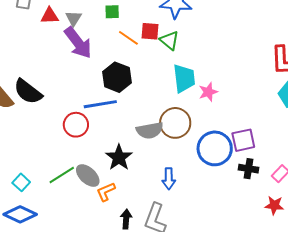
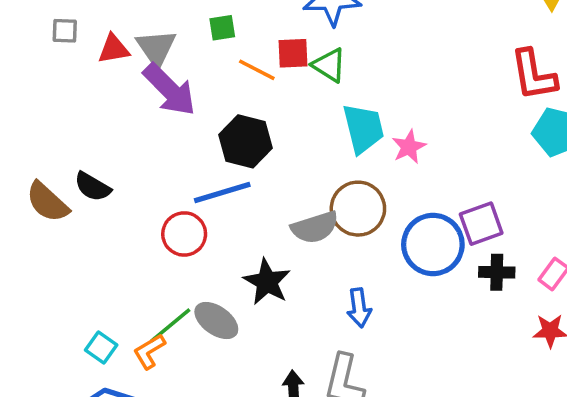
gray triangle: (74, 18) -> (156, 48), size x1.4
black semicircle: (28, 92) -> (92, 187), size x0.7
orange L-shape: (106, 192) -> (149, 351), moved

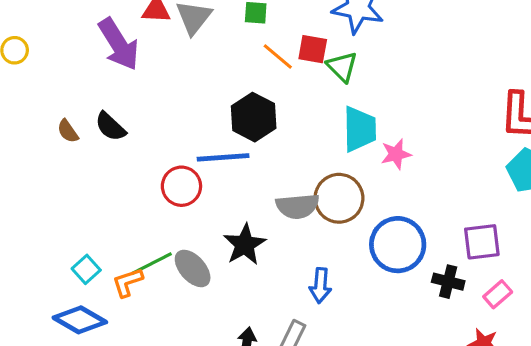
purple arrow: (170, 90) -> (119, 44), moved
brown semicircle: (47, 202) -> (68, 131), size x0.6
purple square: (481, 224) -> (482, 242), moved

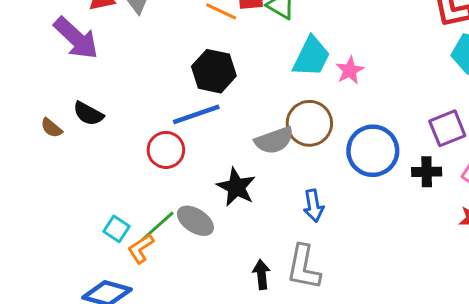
cyan trapezoid: (360, 129) -> (311, 57), turned 42
cyan square: (86, 269) -> (116, 229), moved

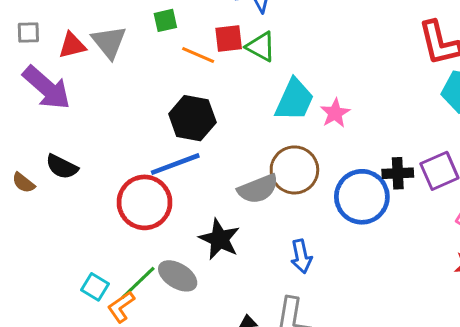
red circle: (166, 150) -> (144, 202), size x1.4
black cross: (427, 172) -> (398, 173), moved

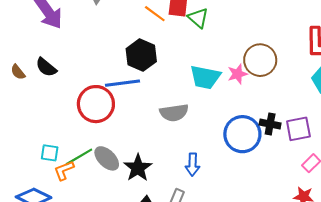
cyan trapezoid: (294, 100) -> (205, 77), moved, turned 64
brown circle: (294, 170) -> (260, 60), moved
black star: (220, 239) -> (138, 168), moved
cyan square: (95, 287) -> (50, 153), turned -36

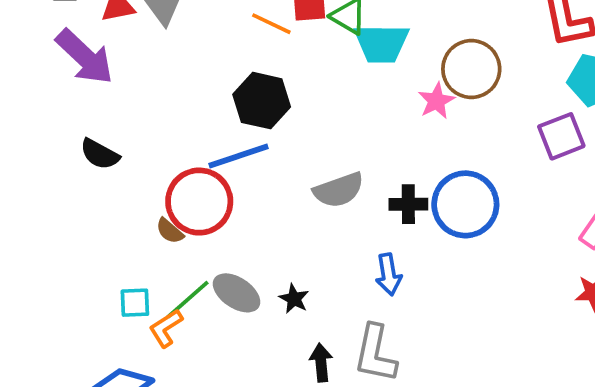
brown semicircle: (18, 72) -> (170, 231), moved
cyan trapezoid: (205, 77) -> (381, 43), moved
black cross: (270, 124) -> (408, 204), moved
purple square: (298, 129) -> (561, 136), moved
black star: (138, 168) -> (294, 299), size x0.6

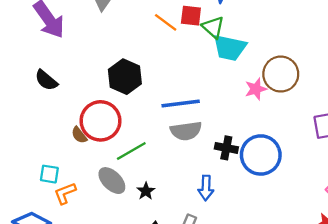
black hexagon: (262, 101) -> (125, 77), moved
blue line: (239, 156) -> (181, 103), moved
green line: (188, 299) -> (131, 151), moved

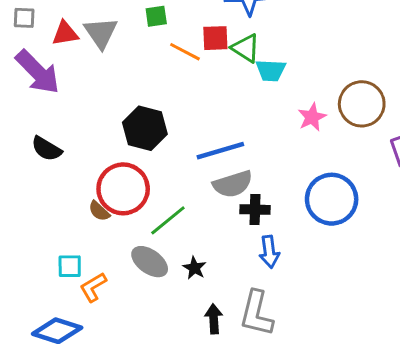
cyan trapezoid: (230, 48) -> (271, 71), size x0.7
brown circle: (281, 74) -> (362, 104), moved
black cross: (226, 148) -> (255, 210), moved

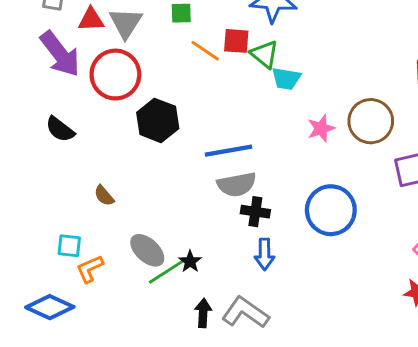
red circle: (123, 189) -> (115, 75), moved
green line: (168, 220) -> (166, 272), moved
gray L-shape: (256, 313) -> (245, 313), turned 105

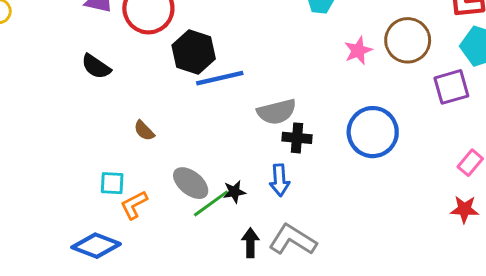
blue line: (228, 151) -> (220, 78), moved
blue arrow: (264, 254) -> (280, 180), moved
black star: (190, 261) -> (234, 192), turned 30

